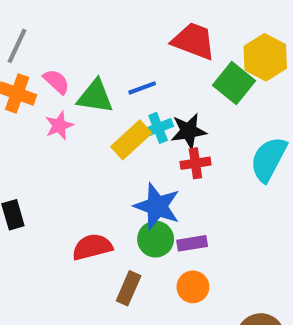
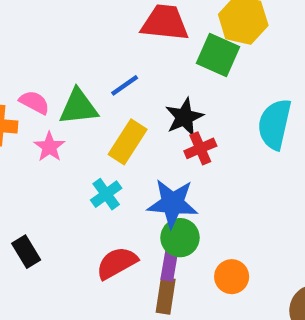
cyan cross: (158, 128) -> (106, 194), moved
purple rectangle: (192, 243) -> (169, 265), moved, turned -56

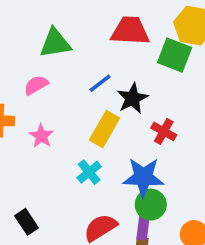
pink semicircle: (34, 102) -> (36, 85), moved, turned -55
green triangle: (79, 107) -> (55, 43), moved
black star: (184, 117) -> (132, 98), moved
red cross: (200, 148) -> (164, 131), turned -35

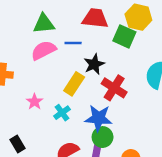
blue line: (100, 83) -> (73, 43), moved, turned 35
pink semicircle: (36, 85) -> (44, 50), moved, size x1.5
red cross: (164, 131) -> (114, 88), size x1.5
pink star: (41, 136) -> (35, 102), moved

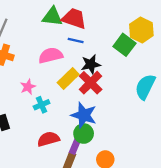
red trapezoid: (95, 18) -> (74, 18), moved
pink semicircle: (44, 50) -> (51, 55), moved
red cross: (114, 88) -> (91, 83), moved
cyan cross: (62, 113) -> (42, 105), moved

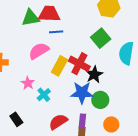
green square: (124, 45) -> (101, 38), moved, turned 30
black star: (91, 64) -> (94, 75), moved
green circle: (84, 134) -> (100, 100), moved

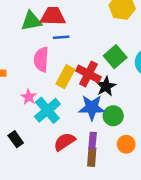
green square: (101, 38) -> (115, 57), moved
pink semicircle: (39, 51) -> (41, 59), turned -55
cyan cross: (44, 95) -> (47, 110), size x1.6

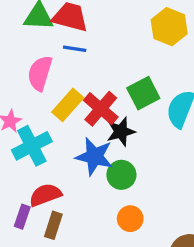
purple rectangle: (93, 140) -> (22, 217), moved
brown rectangle: (92, 157) -> (53, 225), moved

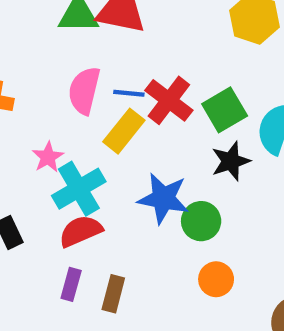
blue line: (75, 49) -> (129, 93), moved
red cross: (101, 109) -> (169, 100), moved
black star: (121, 132) -> (231, 161), moved
red semicircle: (45, 195) -> (81, 231), moved

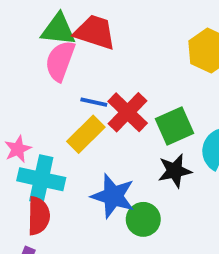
pink semicircle: (84, 91) -> (60, 61), moved
cyan cross: (79, 189) -> (41, 179), turned 36
red semicircle: (81, 231) -> (39, 216), turned 108

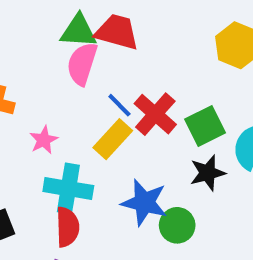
blue line: (94, 102) -> (119, 105), turned 36
pink star: (18, 149) -> (44, 140), moved

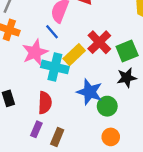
blue line: (119, 105) -> (52, 32), moved
pink star: (44, 140) -> (35, 52), size x1.6
cyan cross: (68, 189) -> (55, 67), moved

